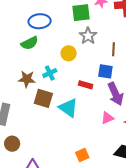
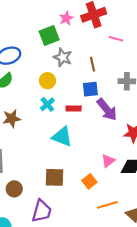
cyan cross: (50, 73) -> (47, 104), moved
brown square: (43, 98) -> (55, 177), moved
pink triangle: (107, 118) -> (108, 161), moved

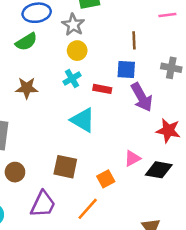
pink line: (116, 39) -> (167, 15), turned -32
gray star: (63, 57) -> (73, 25), moved
orange line: (107, 205) -> (88, 209), moved, turned -42

